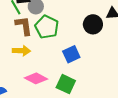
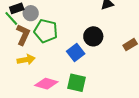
black circle: (93, 24) -> (93, 36), moved
brown L-shape: (24, 26) -> (23, 35), turned 45

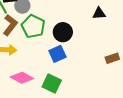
black circle: (93, 36) -> (63, 32), moved

